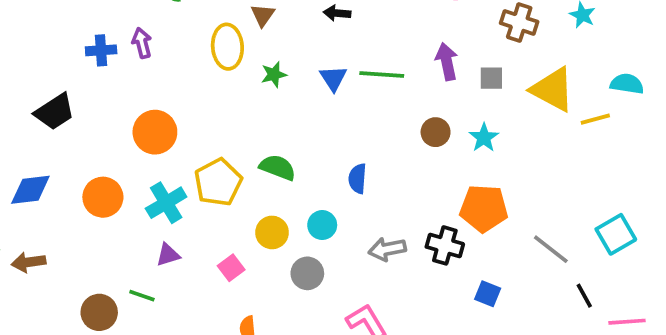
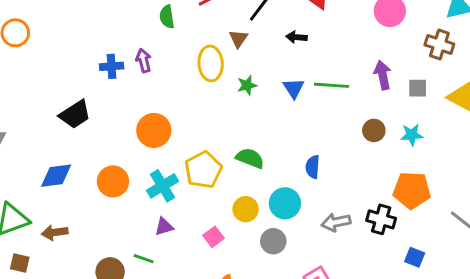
cyan star: (484, 138) -> (412, 135), turned 30
cyan circle: (322, 225) -> (285, 203), size x1.4

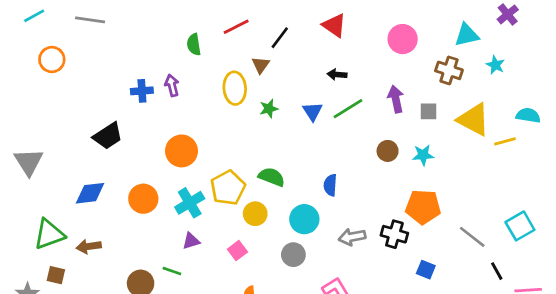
black arrow: (297, 37) -> (337, 75), moved
green line: (332, 85) -> (348, 109), turned -36
yellow circle: (246, 209) -> (255, 214), moved

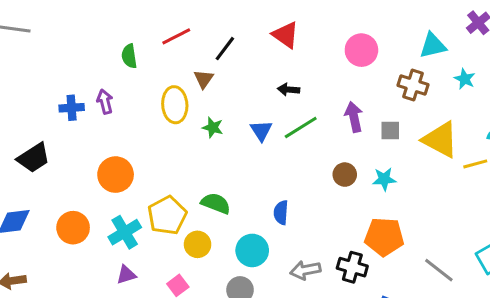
green star: (269, 109) -> (213, 127), turned 30

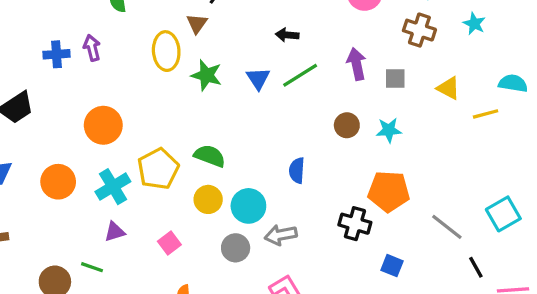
green star: (213, 127) -> (207, 75), size x1.4
yellow triangle: (440, 140) -> (448, 88), size x0.6
blue semicircle: (281, 212) -> (297, 170), moved
yellow circle: (198, 244) -> (208, 199), moved
gray arrow: (305, 270) -> (281, 235), moved

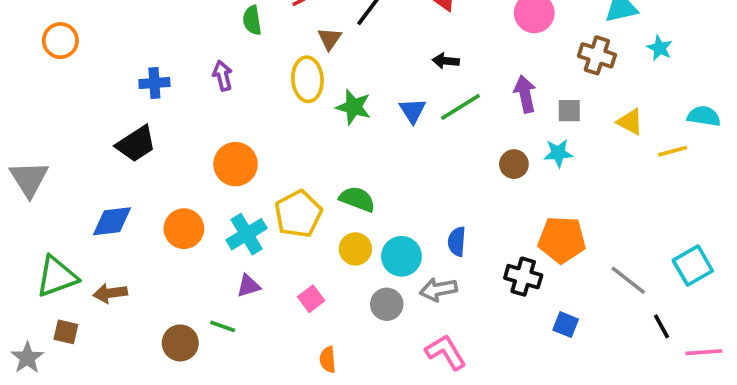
brown triangle: (197, 24) -> (330, 39), moved
blue cross: (57, 54) -> (154, 83), moved
cyan star: (389, 130) -> (558, 153), moved
blue semicircle: (297, 170) -> (457, 242), moved

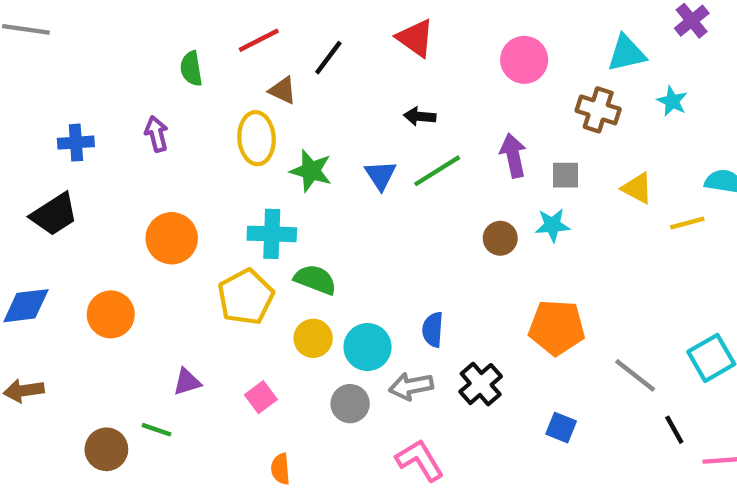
brown triangle: (330, 39) -> (283, 90), turned -40
cyan cross: (247, 234) -> (272, 234), moved, turned 33
black cross: (523, 277) -> (481, 384), moved, turned 33

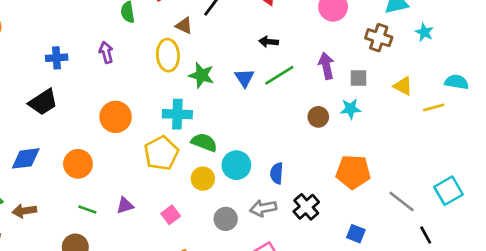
cyan circle: (367, 347) -> (236, 165), moved
green line: (156, 430) -> (87, 209), moved

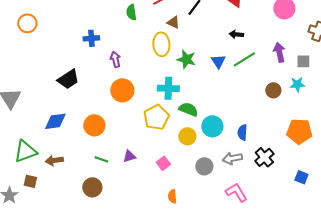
purple arrow: (106, 52) -> (115, 59), moved
blue cross: (57, 58) -> (91, 38), moved

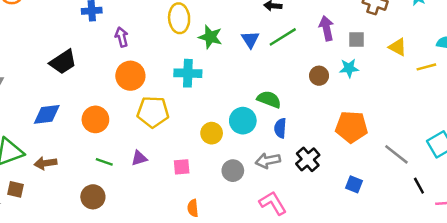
green semicircle: (188, 109) -> (269, 99), moved
yellow pentagon: (156, 117) -> (153, 112), moved, turned 30
pink square: (163, 163) -> (182, 167), turned 32

